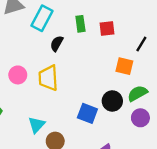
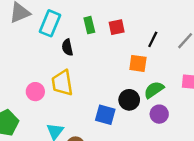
black semicircle: (57, 44) -> (67, 47), turned -35
pink circle: (18, 75) -> (35, 92), moved

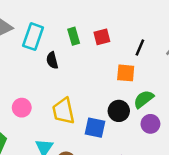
yellow trapezoid: (62, 83) -> (63, 111), moved

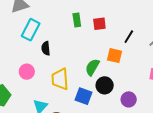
cyan rectangle: (33, 37) -> (31, 30), moved
black semicircle: (52, 60) -> (46, 48), moved
green semicircle: (144, 99) -> (92, 67), moved, turned -30

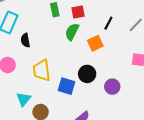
orange square: (115, 56) -> (95, 43), turned -35
green semicircle: (92, 67) -> (72, 32), moved

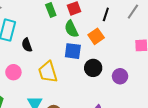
green semicircle: (72, 32) -> (71, 29), turned -42
blue square: (67, 86) -> (73, 51), moved

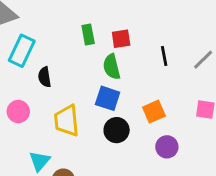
black line: (106, 14) -> (164, 56), turned -40
orange square: (96, 36) -> (154, 112), moved
black circle: (93, 68) -> (117, 130), moved

